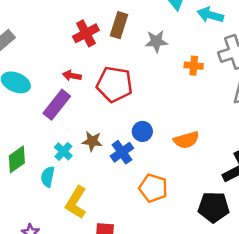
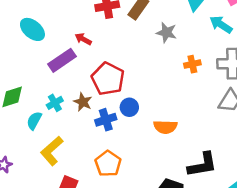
orange cross: (194, 66) -> (192, 64), turned -35
red pentagon: (114, 84) -> (108, 79), moved
orange pentagon: (153, 188) -> (108, 164), moved

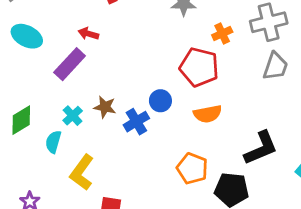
red pentagon: (108, 79) -> (199, 67), moved
orange pentagon: (108, 164) -> (192, 168), moved

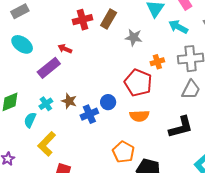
black L-shape: (261, 148) -> (181, 127), moved

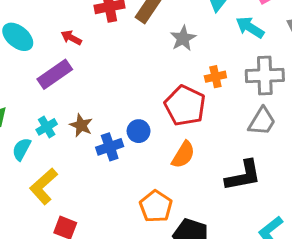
gray star: (134, 37) -> (183, 38), turned 30
red arrow: (65, 49) -> (71, 38), moved
orange semicircle: (139, 116) -> (183, 155), turned -60

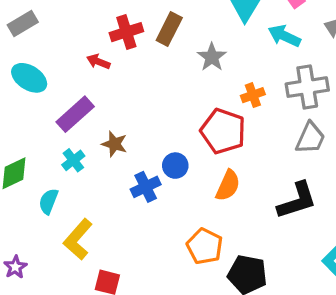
red arrow: (71, 38) -> (98, 62), moved
brown star: (81, 125) -> (114, 144), moved
cyan cross: (47, 127) -> (73, 160), moved

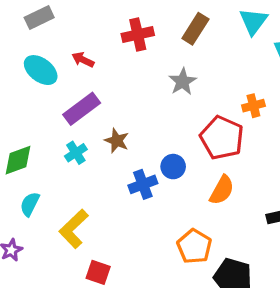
brown rectangle: (169, 29) -> (195, 29), moved
gray star: (212, 57) -> (183, 82), moved
red arrow: (98, 62) -> (83, 60), moved
cyan semicircle: (48, 201) -> (30, 204), moved

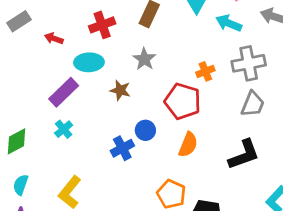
red arrow: (83, 60) -> (54, 38), moved
cyan ellipse: (41, 70) -> (89, 62), moved, turned -32
brown star: (117, 141) -> (120, 90), moved
cyan semicircle: (30, 204) -> (21, 185), moved

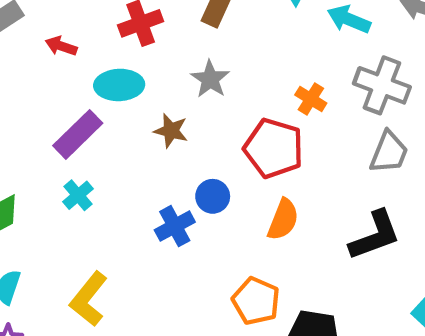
gray cross: (249, 63) -> (382, 85), turned 32
orange cross: (205, 71) -> (311, 99), turned -36

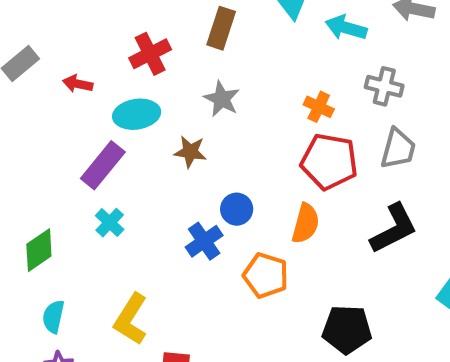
gray cross: (382, 85) -> (384, 86), size x0.7
red pentagon: (274, 148) -> (329, 161), moved
orange pentagon: (256, 301) -> (266, 275), moved

